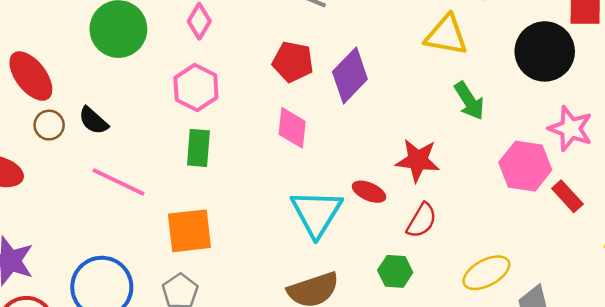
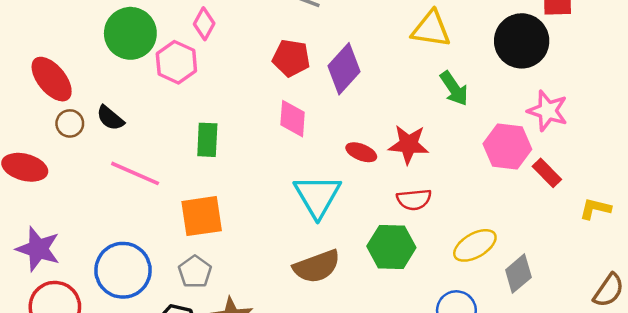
pink hexagon: (196, 88) -> (176, 62), moved
red ellipse: (369, 192) -> (361, 152), moved
red semicircle: (422, 220) -> (414, 200), turned 56
green hexagon: (395, 271) -> (391, 247), size x1.5

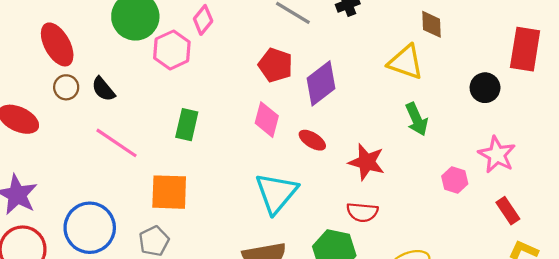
black circle: (522, 41) -> (485, 88), size x0.6
pink hexagon: (507, 147) -> (455, 180), size x0.6
red ellipse: (361, 152) -> (312, 140), moved
red rectangle: (547, 173) -> (508, 211), moved

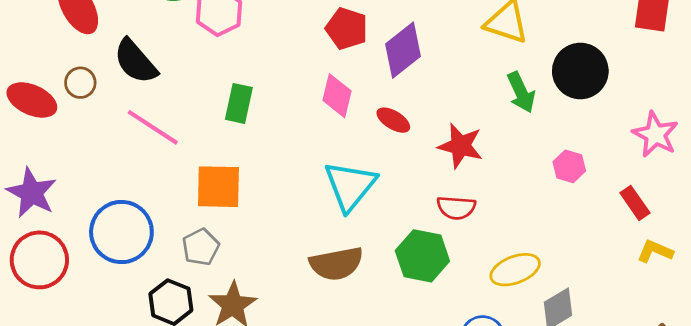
brown circle: (66, 87) -> (80, 83), moved
black circle: (485, 88) -> (580, 71), moved, size x1.5
black semicircle: (103, 89) -> (135, 61), size x1.5
pink star: (497, 155) -> (655, 134), moved

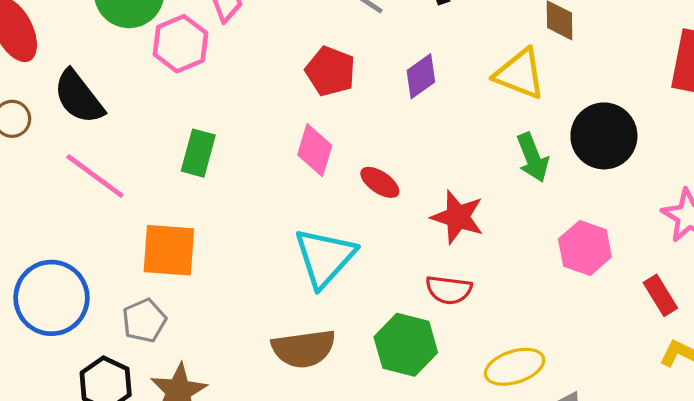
purple diamond: (403, 50) -> (421, 76), moved, size x0.7
pink hexagon: (569, 166) -> (585, 248), size x1.4

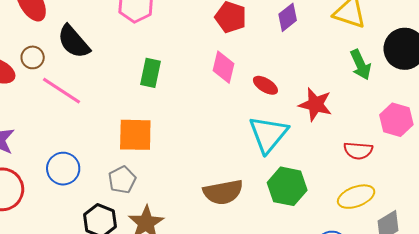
pink line: (95, 176) -> (61, 91), moved
cyan triangle: (325, 257) -> (268, 134), moved
red semicircle: (449, 290) -> (358, 151), moved
blue circle: (51, 298) -> (63, 169), size x0.7

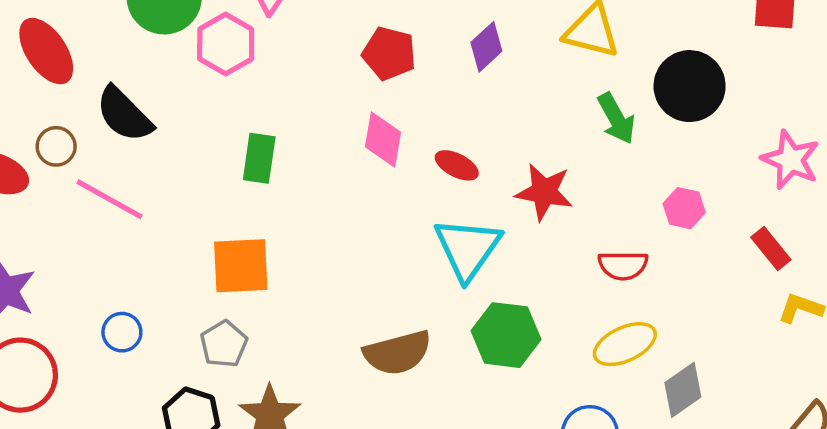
pink hexagon: (396, 120) -> (684, 208), size x0.7
blue circle: (63, 169) -> (122, 332), size x0.7

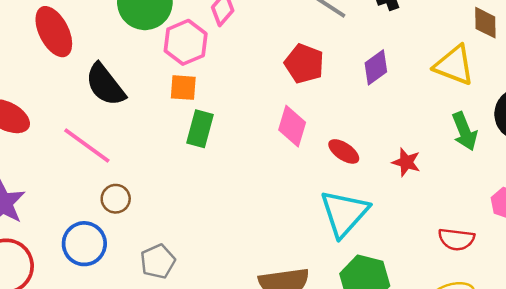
brown circle: (56, 146) -> (116, 199), moved
red star: (544, 192) -> (406, 162), moved, size x0.7
orange square: (241, 266) -> (183, 88), moved, size x0.6
blue circle: (122, 332) -> (84, 244), size x1.5

